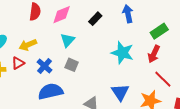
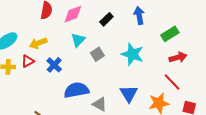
red arrow: (154, 54) -> (178, 57), moved, turned -132
gray square: (72, 65) -> (97, 54), moved, turned 32
blue semicircle: (51, 91) -> (76, 90), moved

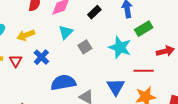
green rectangle: (170, 34) -> (144, 29), moved
red triangle: (28, 61) -> (16, 61), moved, turned -32
red line: (172, 82) -> (144, 71), moved, turned -48

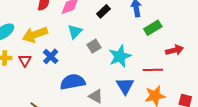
yellow arrow: (26, 35) -> (35, 35), size x1.4
cyan star: (120, 47) -> (120, 56), moved, turned 30

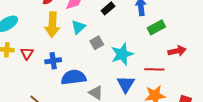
yellow arrow: (35, 35) -> (52, 25), moved, turned -70
blue cross: (51, 56) -> (53, 61), moved, turned 35

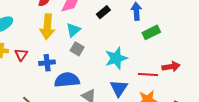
gray square: (97, 43) -> (77, 49), moved, turned -32
red arrow: (177, 51) -> (171, 67), moved

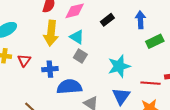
cyan triangle: (73, 30) -> (77, 37), turned -49

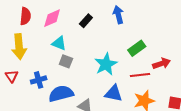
yellow arrow: (51, 33) -> (19, 47), moved
green rectangle: (155, 41) -> (137, 48), moved
blue triangle: (121, 96) -> (114, 93), turned -42

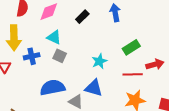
cyan star: (106, 64) -> (99, 61), size x0.7
blue cross: (39, 80) -> (32, 56), moved
blue triangle: (114, 93) -> (94, 88), moved

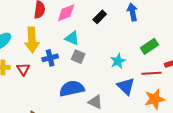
blue triangle: (94, 88) -> (126, 86), moved, turned 30

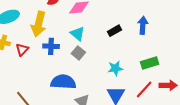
black rectangle: (100, 17) -> (115, 31), moved
red line: (152, 73) -> (144, 89), turned -60

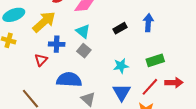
yellow arrow: (39, 24) -> (44, 22), turned -145
red triangle: (22, 50) -> (41, 60), moved

